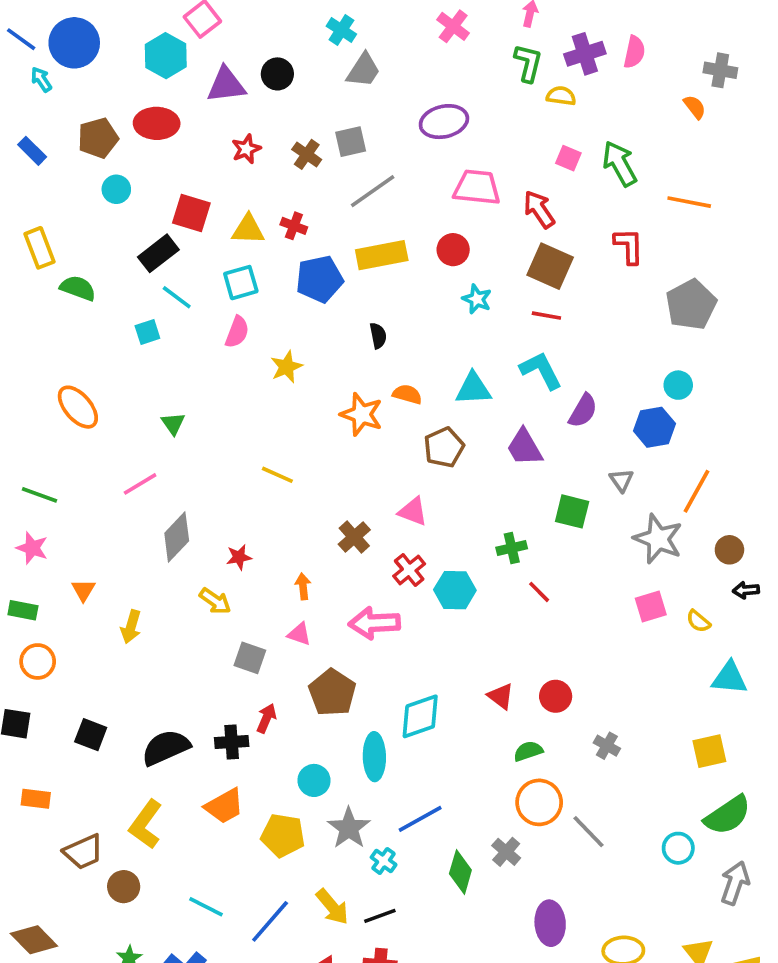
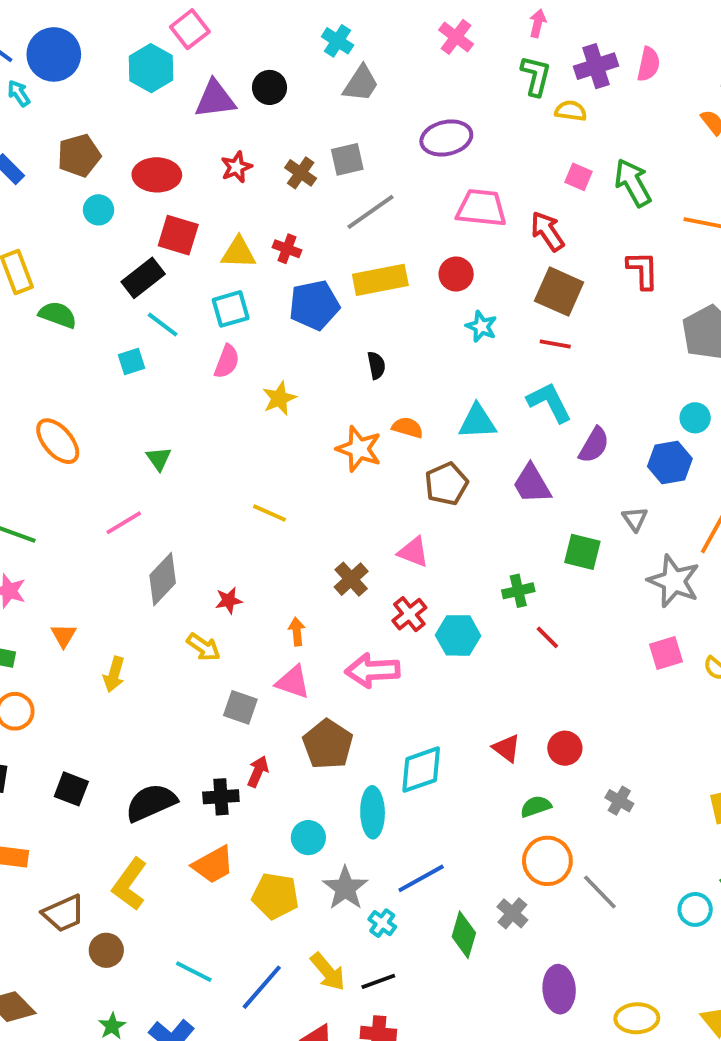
red ellipse: (157, 123) -> (157, 175), moved
pink triangle: (299, 634) -> (293, 682), size x1.4

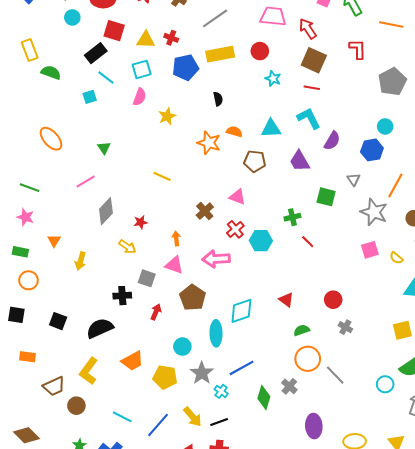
brown pentagon: (446, 484) -> (255, 161), turned 30
red circle: (565, 748) -> (333, 300), moved
black cross: (221, 797) -> (122, 296), moved

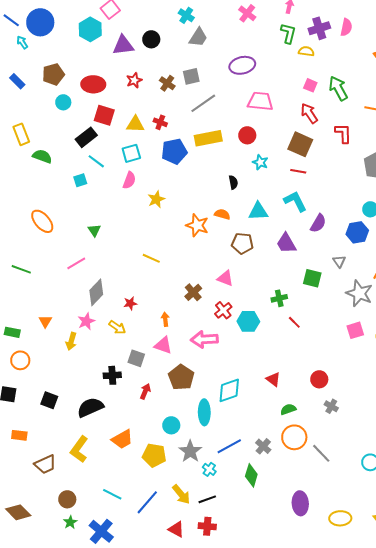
red arrow: (308, 29) -> (309, 113), moved
black semicircle: (218, 99) -> (233, 182), moved
pink star: (25, 217) -> (86, 321), moved, turned 30
gray cross: (289, 386) -> (263, 446), moved
brown circle: (76, 406) -> (67, 499), moved

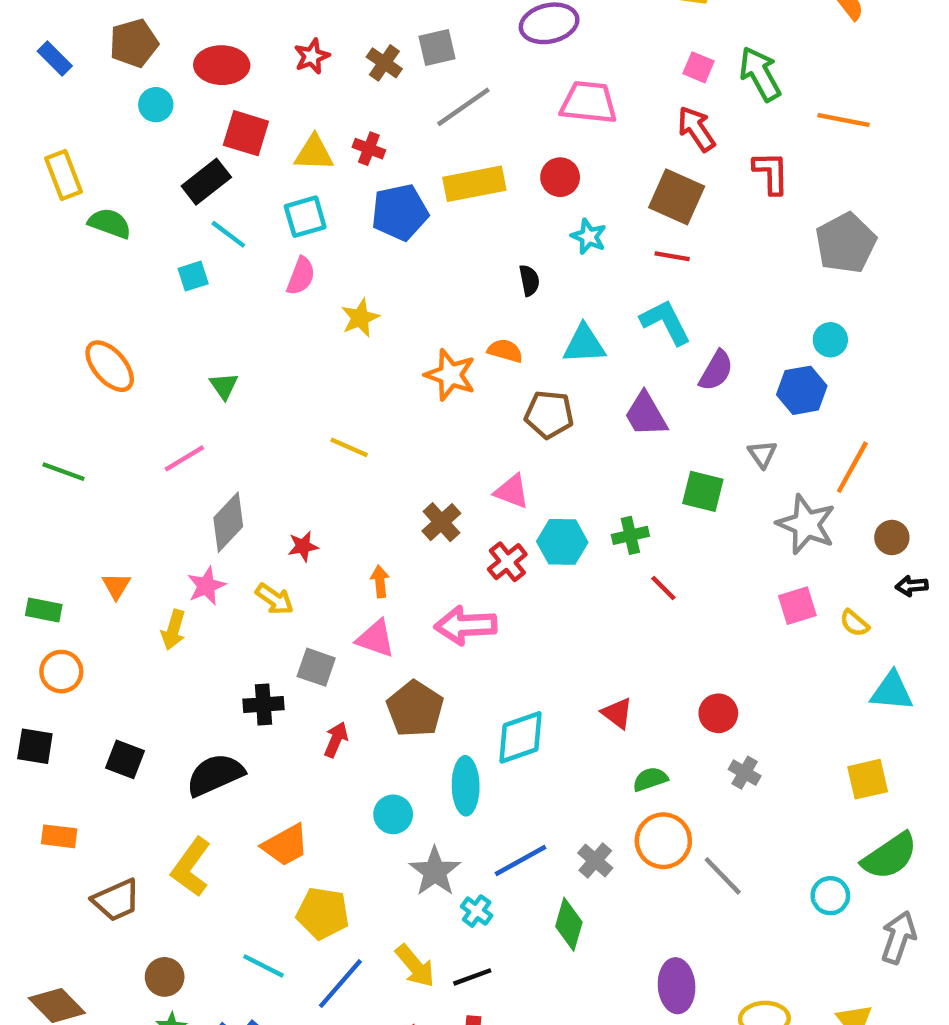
cyan hexagon: (248, 321) -> (562, 542), moved
yellow pentagon: (154, 455) -> (323, 913), moved

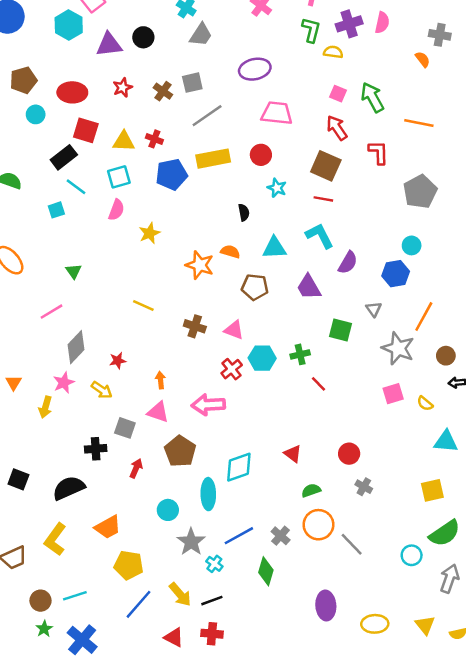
brown cross: (441, 522) -> (195, 326), moved, turned -30
cyan line: (263, 966) -> (75, 596), moved, turned -45

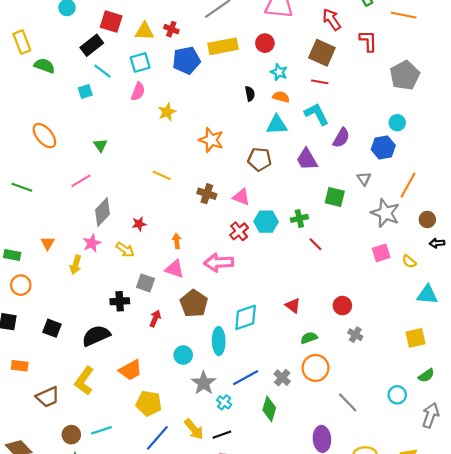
orange semicircle: (230, 252) -> (281, 97), moved
green semicircle: (445, 533) -> (426, 375), size x0.6
gray line: (352, 544) -> (348, 402), moved

